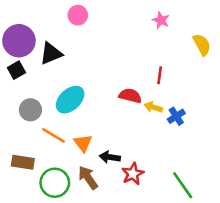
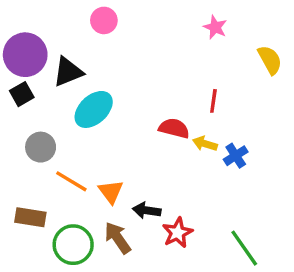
cyan ellipse: (70, 100) -> (94, 109), moved

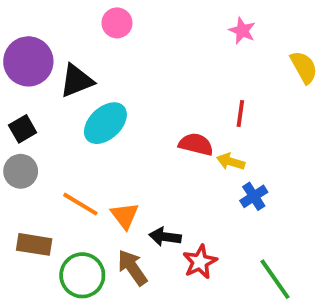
black square: (22, 94) -> (23, 129), moved
gray circle: (41, 147) -> (21, 171), moved
blue cross: (236, 156) -> (254, 196), moved

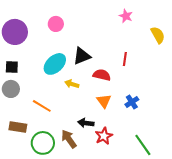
pink circle: (117, 23) -> (56, 24), moved
black triangle: (77, 81) -> (82, 56), moved
black square: (23, 129) -> (12, 67), turned 32
yellow arrow: (231, 162) -> (72, 84), moved
orange triangle: (125, 216) -> (104, 101), moved

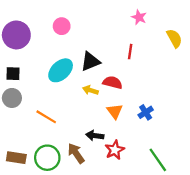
red line: (125, 59) -> (130, 52), moved
yellow arrow: (72, 84) -> (90, 90), moved
brown rectangle: (18, 127) -> (16, 158), moved

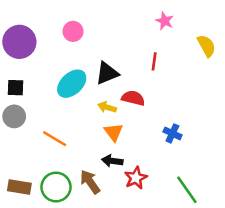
orange triangle: (115, 111) -> (114, 132), moved
blue cross: (146, 112) -> (172, 133), turned -32

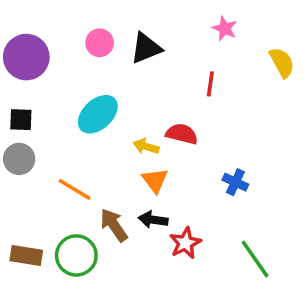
black triangle: (107, 73) -> (146, 48), moved
brown arrow: (90, 182) -> (114, 225), moved

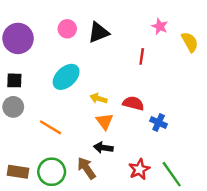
pink star: (225, 28) -> (160, 26), moved
red semicircle: (182, 134) -> (133, 103), moved
brown arrow: (114, 225) -> (86, 168), moved
red star: (185, 243) -> (139, 169), moved

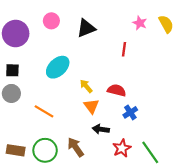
pink circle: (67, 29) -> (51, 21), moved
yellow semicircle: (190, 42) -> (166, 24), moved
yellow arrow: (98, 98) -> (86, 86), turned 32
blue cross: (159, 122) -> (130, 112), moved, turned 32
black arrow: (103, 148) -> (101, 129), moved

